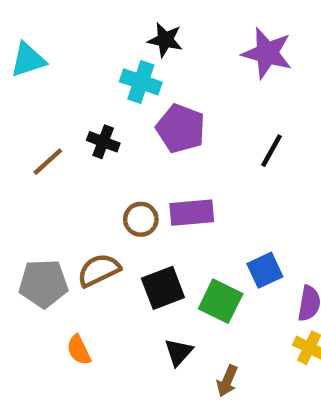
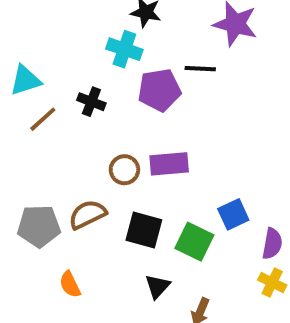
cyan triangle: (28, 60) -> (25, 80), moved
purple pentagon: (181, 128) -> (159, 90), turned -30
black line: (271, 151) -> (200, 69), moved, turned 64
black square: (163, 288) -> (144, 230), turned 36

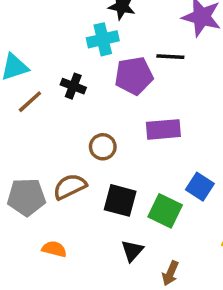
cyan cross: (124, 49) -> (103, 39), turned -32
purple rectangle: (169, 164) -> (163, 129), moved
blue square: (233, 214) -> (200, 187), turned -32
orange semicircle: (70, 284) -> (54, 249), turned 130

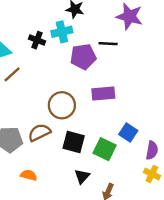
black cross: (73, 86) -> (37, 40), moved
brown circle: (103, 147) -> (62, 105), size x1.5

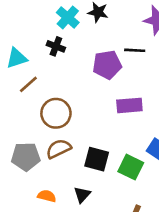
cyan cross: (62, 32) -> (68, 17), moved, turned -36
brown circle: (62, 105) -> (56, 113), moved
black triangle: (82, 176) -> (82, 195), moved

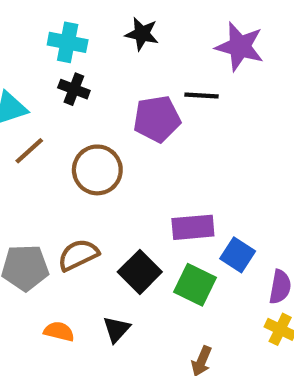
cyan cross: (68, 17) -> (68, 42), moved, turned -30
purple rectangle: (129, 105) -> (193, 227), moved
brown circle: (56, 113) -> (97, 170), moved
black square: (97, 159) -> (140, 272), turned 30

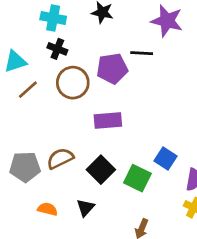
brown circle: (97, 170) -> (73, 83), moved
purple rectangle: (193, 227) -> (108, 121), moved

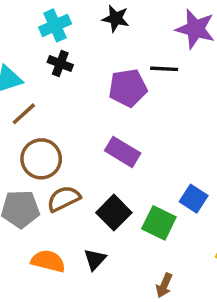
cyan cross: (53, 18) -> (55, 25), turned -35
brown circle: (73, 83) -> (41, 159), moved
purple rectangle: (108, 121) -> (123, 152), turned 36
orange semicircle: (48, 209) -> (48, 261), size x1.4

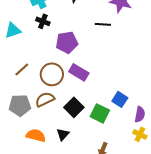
purple pentagon: (128, 88) -> (67, 42), moved
brown line: (24, 114) -> (22, 69), moved
brown circle: (41, 159) -> (52, 74), moved

